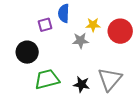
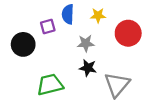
yellow star: (93, 25) -> (98, 15), moved
black circle: (27, 52) -> (23, 44), moved
black star: (82, 84) -> (88, 68), moved

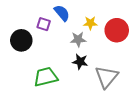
blue semicircle: (68, 14) -> (62, 13), turned 138
yellow star: (98, 15) -> (90, 23), moved
purple square: (48, 27) -> (44, 24), turned 32

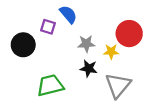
yellow star: (90, 23) -> (111, 52), moved

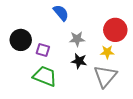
purple square: (48, 27) -> (43, 50), moved
yellow star: (111, 52) -> (107, 52), moved
green trapezoid: (50, 85) -> (45, 76), turned 35

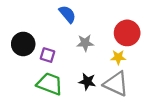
black star: (79, 61) -> (87, 82), moved
gray triangle: (105, 76) -> (116, 84), turned -45

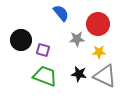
red circle: (127, 33) -> (98, 24), moved
yellow star: (118, 57) -> (99, 52), moved

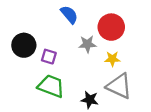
black star: (79, 74) -> (90, 100), moved

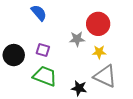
blue semicircle: (69, 15) -> (39, 13), moved
black circle: (24, 45) -> (14, 55), moved

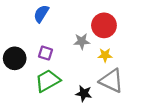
blue semicircle: (39, 13) -> (41, 14), turned -108
green trapezoid: (45, 76) -> (48, 81), turned -50

